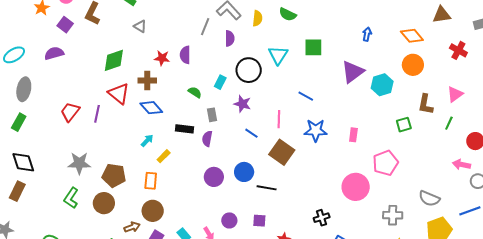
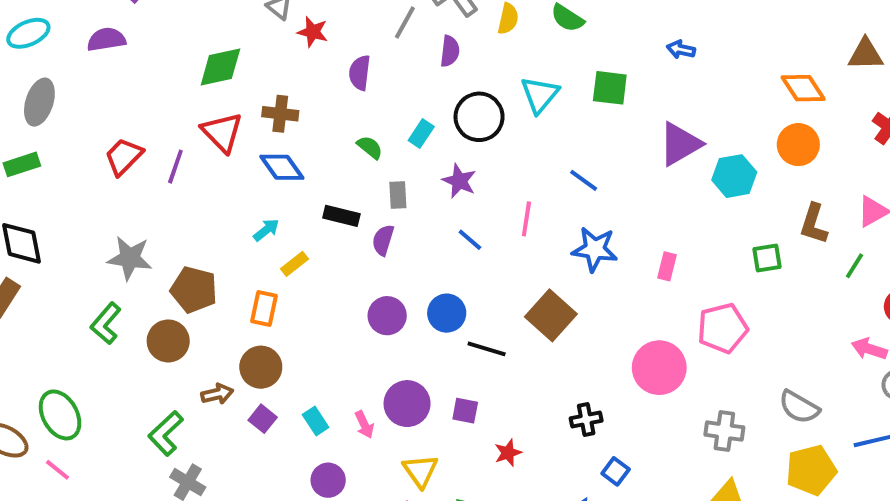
blue arrow: (367, 34) -> (681, 49), moved, turned -96
red star: (162, 58) -> (313, 32), moved
green rectangle: (19, 122) -> (22, 164), turned 36
brown square: (282, 152) -> (551, 315), moved
purple circle: (229, 220) -> (407, 404), size x1.5

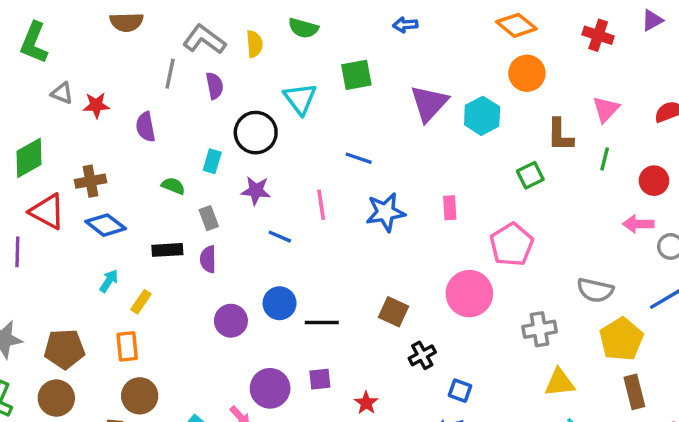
brown square: (551, 315) -> (394, 312), moved, size x0.7

